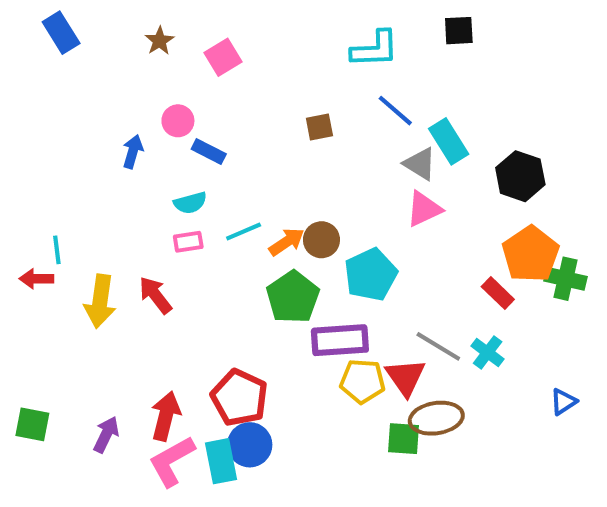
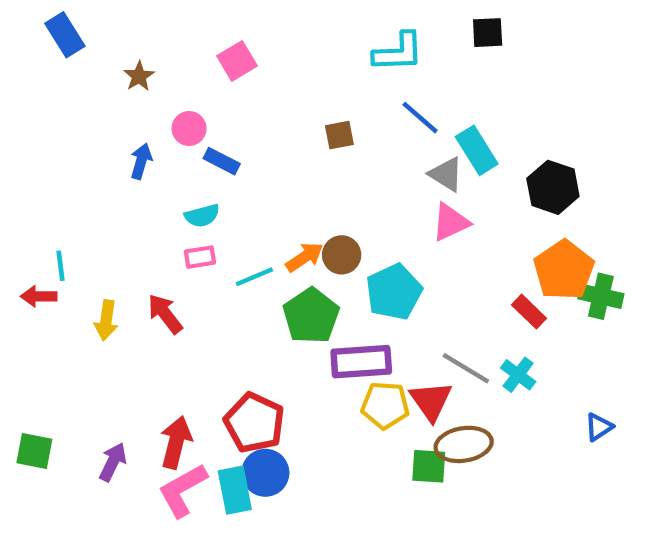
brown star: (159, 41) -> (139, 76), moved
cyan line: (244, 232) -> (254, 277), moved
yellow arrow: (100, 301) -> (106, 320), size x0.7

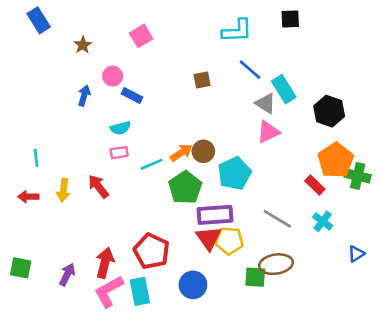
red arrow: (39, 296) -> (28, 197), moved
cyan cross: (518, 375) -> (323, 221), moved
red triangle: (431, 401) -> (209, 238), moved
blue circle: (265, 473) -> (193, 285), moved

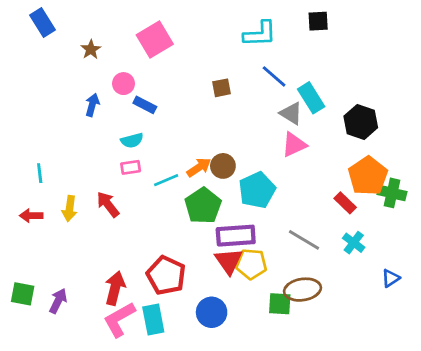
pink square: (141, 36) -> (155, 40), size x1.4
purple arrow: (67, 274) -> (58, 301), moved

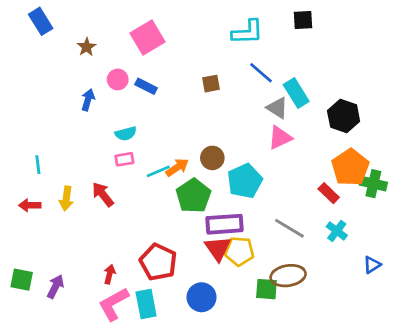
blue rectangle: (145, 105) -> (146, 86), moved
orange arrow: (199, 167) -> (177, 167), moved
red arrow: (115, 288) -> (110, 274), size x0.6

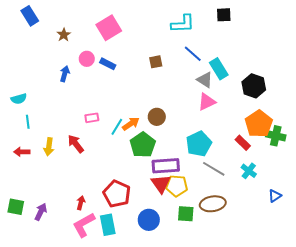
cyan semicircle: (126, 134) -> (19, 99), moved
cyan line: (158, 171) -> (117, 127), turned -36
cyan pentagon: (245, 181) -> (199, 144), moved
green square: (266, 289) -> (186, 214), moved

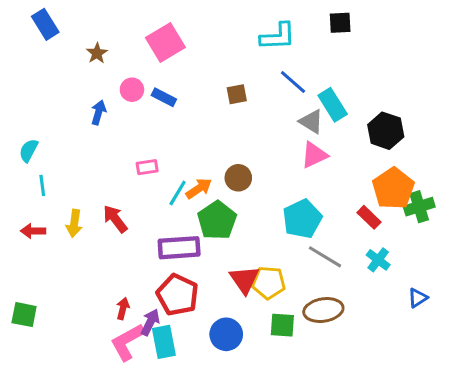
cyan semicircle: (19, 99) -> (29, 150), turned 133
pink rectangle: (92, 118) -> (147, 167), moved
green cross: (276, 136) -> (419, 207), turned -30
purple rectangle: (166, 166) -> (179, 248), moved
purple arrow: (41, 212) -> (150, 322), moved

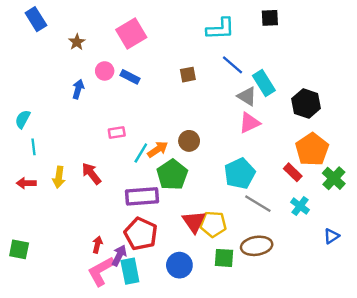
green cross: (419, 207) -> (334, 178), moved, turned -30

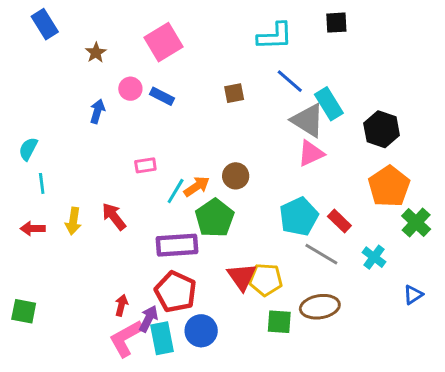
gray triangle: (247, 96) -> (308, 120), size x1.4
red rectangle: (293, 172) -> (339, 221), moved
blue circle: (179, 265) -> (201, 331), moved

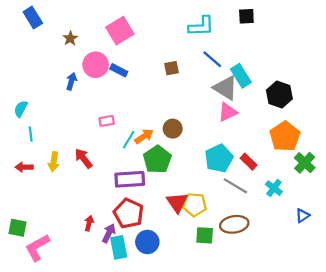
pink circle: (130, 89) -> (96, 65), size x1.5
pink L-shape: (126, 338) -> (37, 247), moved

